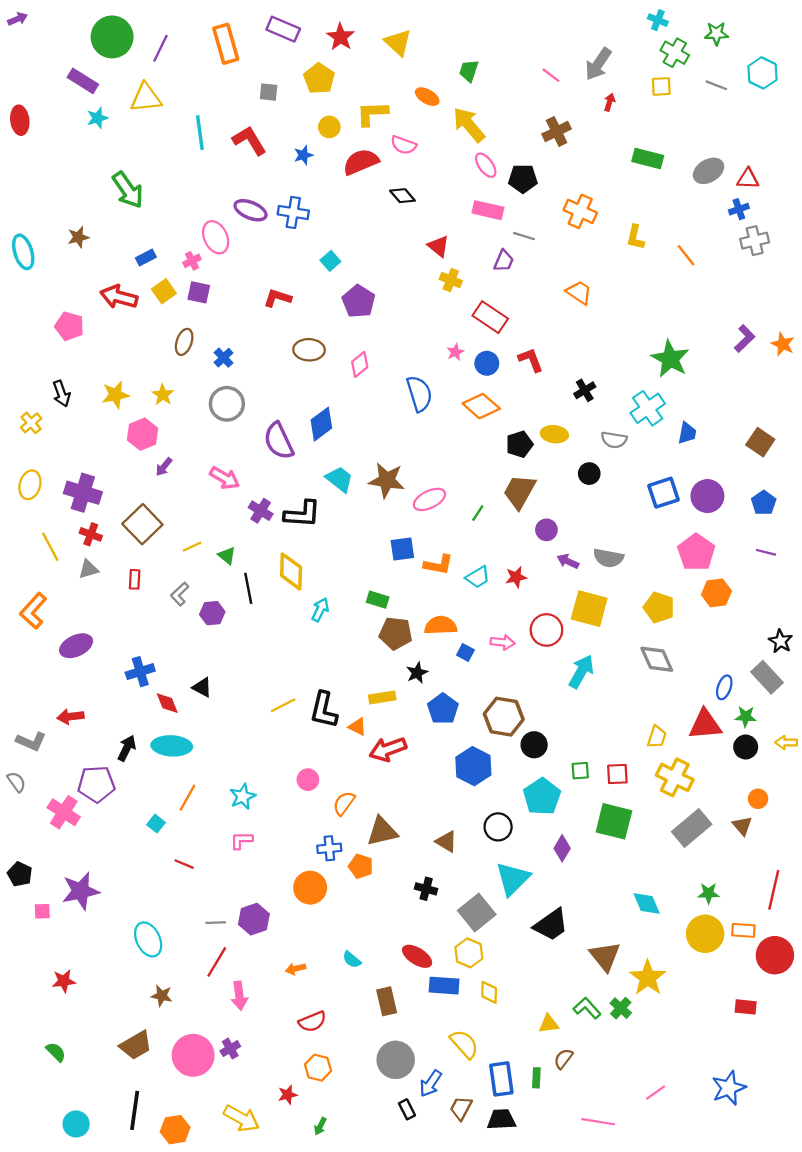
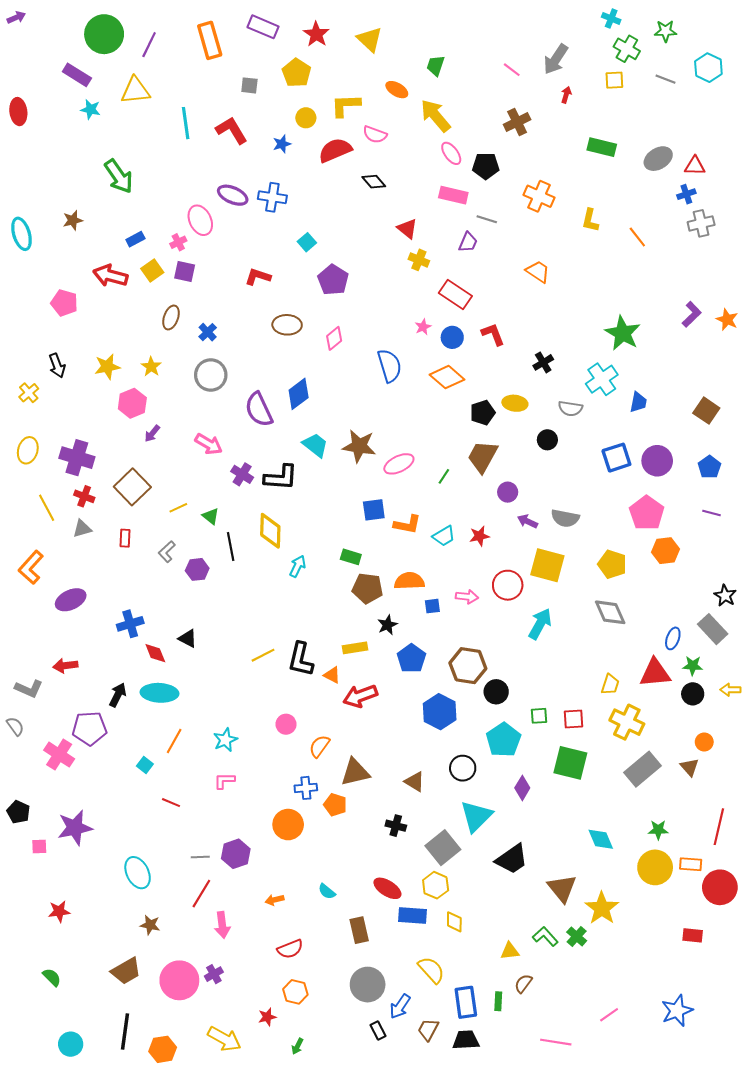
cyan star: (97, 118) -> (90, 109), turned 30
blue square: (465, 652) -> (432, 606), turned -35

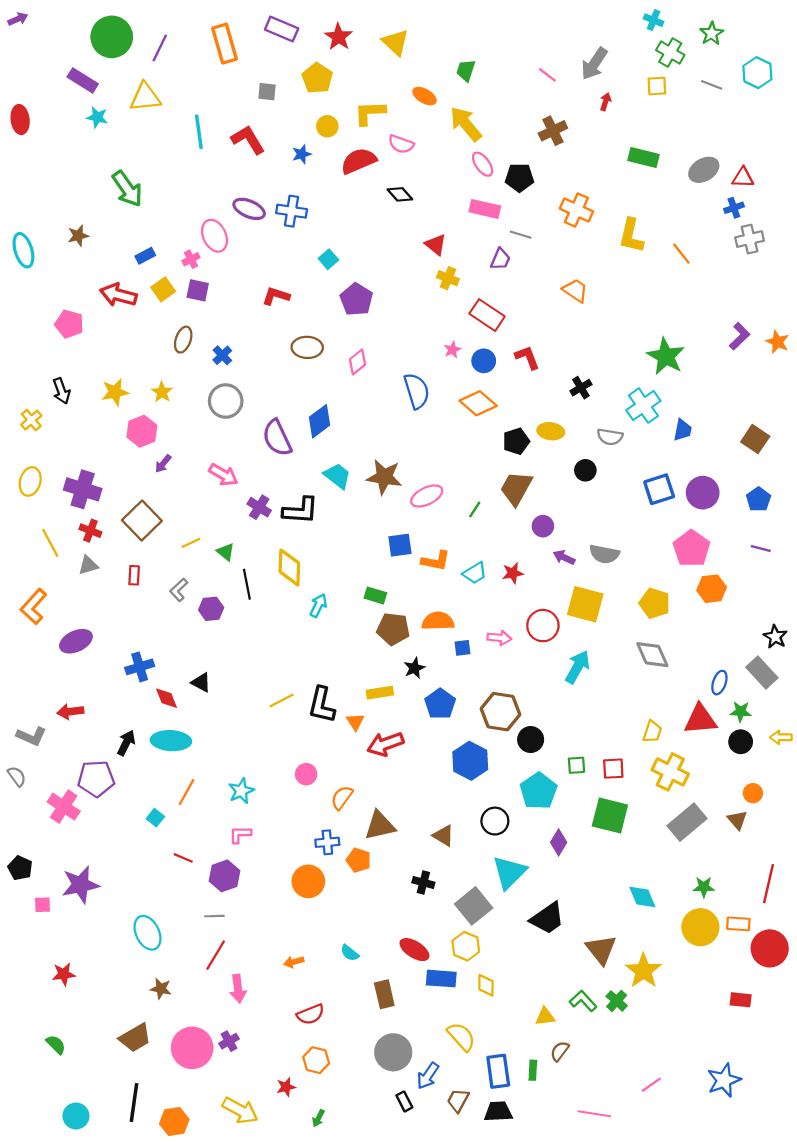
green star: (666, 31) -> (712, 34), turned -30
yellow L-shape: (590, 220) -> (631, 236), size x1.4
orange triangle: (332, 675) -> (355, 722), turned 30
purple hexagon: (236, 854) -> (225, 876), moved

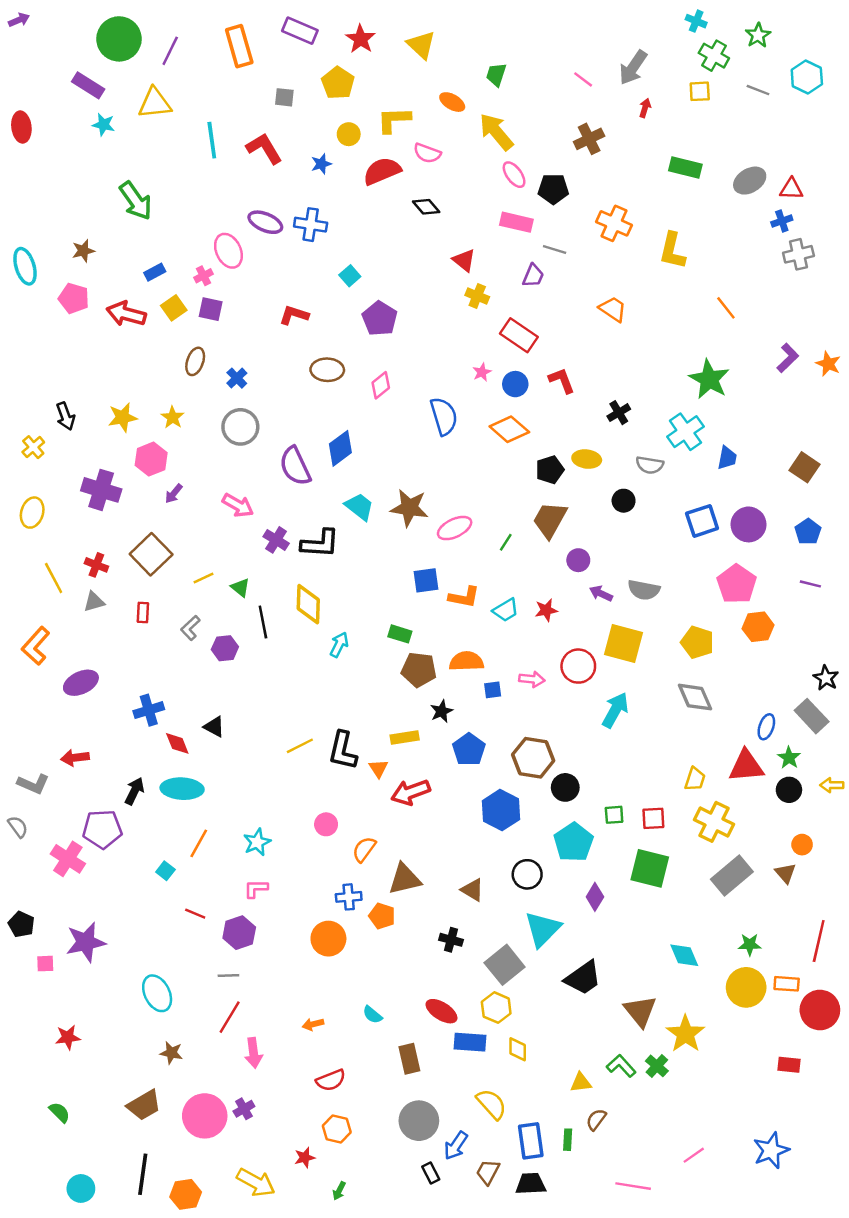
orange line: (681, 254) -> (726, 308), moved
pink pentagon: (69, 324) -> (74, 298), moved
purple cross: (83, 489) -> (101, 490), moved
green star: (741, 712) -> (789, 758), turned 30

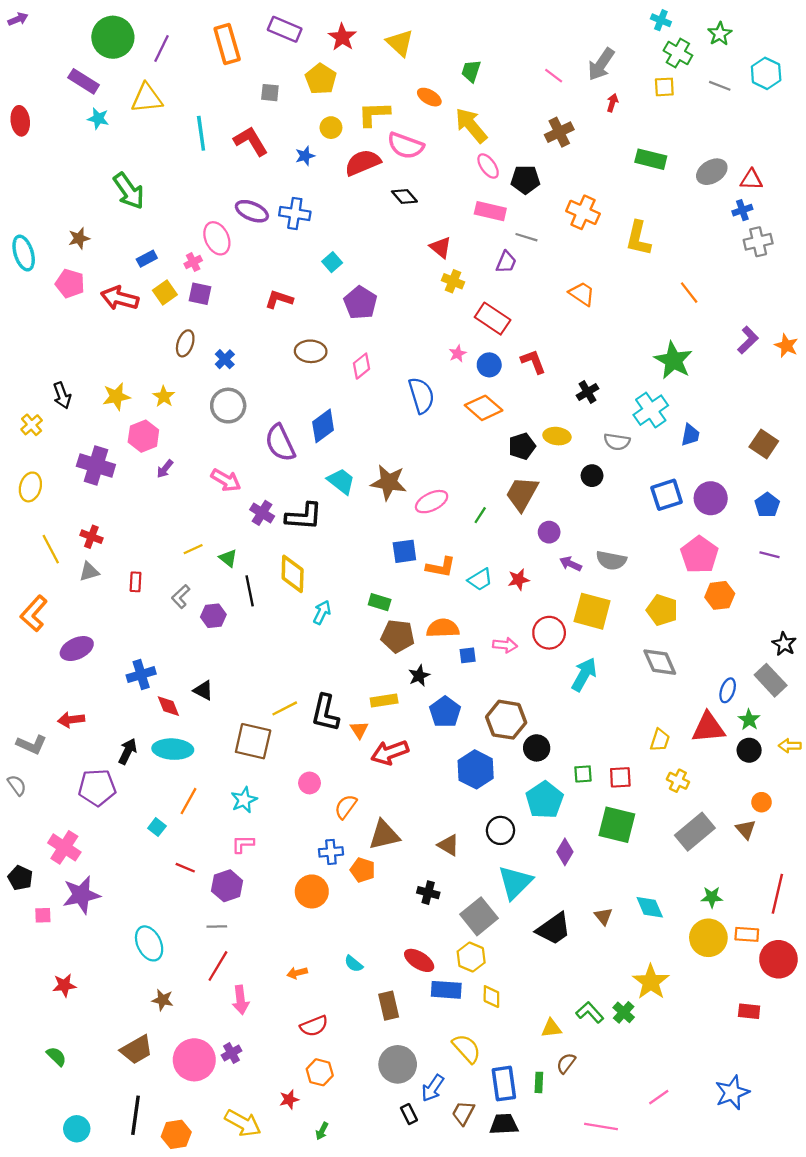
pink semicircle: (427, 153) -> (406, 146), size x1.4
brown square: (151, 554) -> (253, 741), moved, turned -33
yellow cross: (714, 822) -> (678, 781), size x0.6
pink cross: (68, 859) -> (64, 847), moved
brown triangle: (640, 1011) -> (603, 916), moved, size x0.6

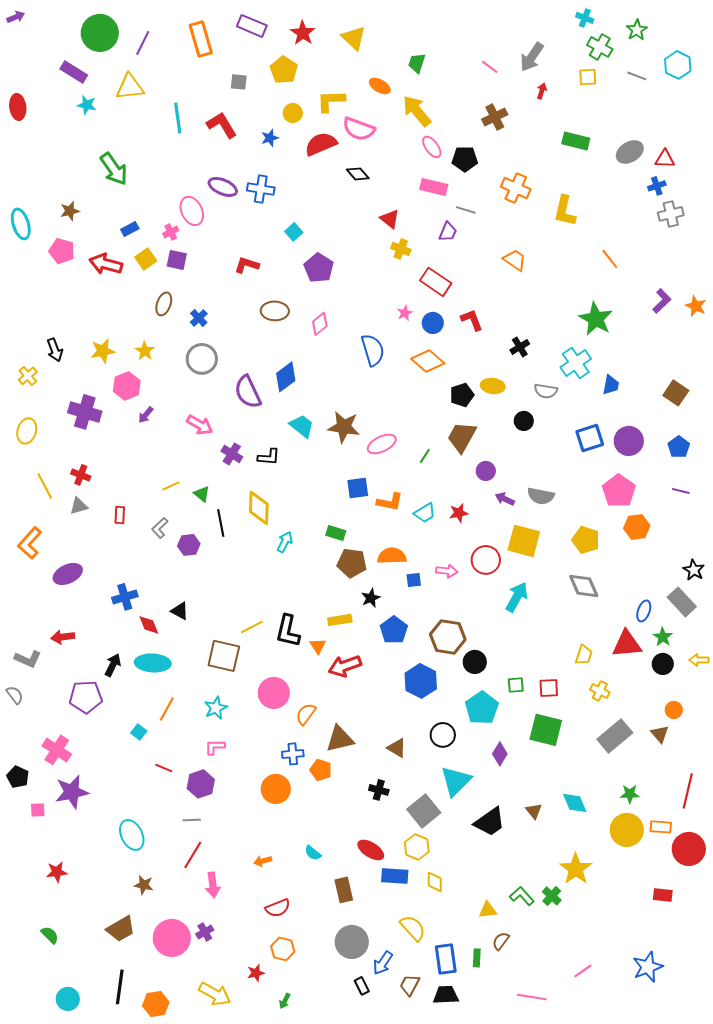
black L-shape: (304, 516) -> (269, 457), size x0.7
pink circle: (310, 783) -> (274, 693), size x1.6

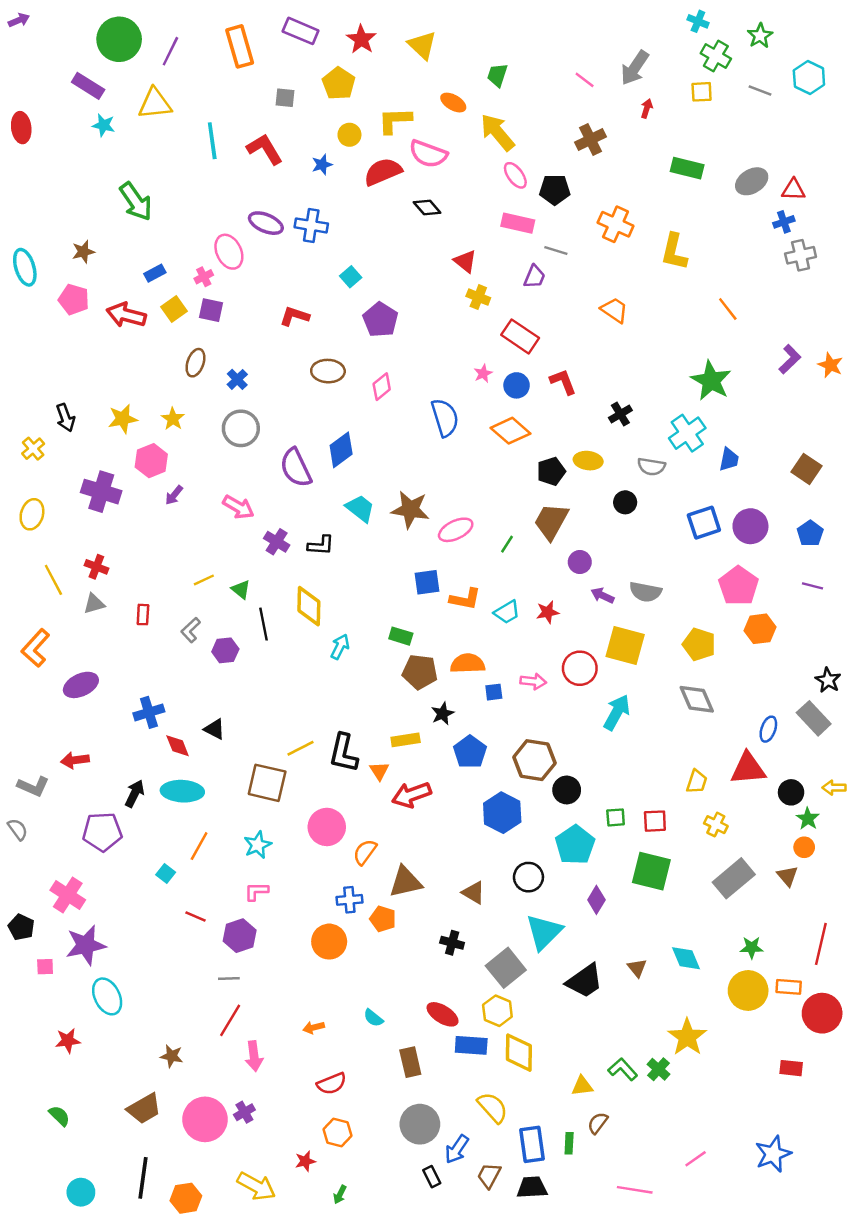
green star: (663, 637) -> (808, 819), moved
cyan ellipse: (132, 835) -> (107, 996), moved
yellow diamond: (435, 882) -> (519, 1053), size x1.6

